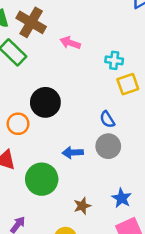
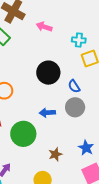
black circle: (45, 102) -> (48, 73), moved

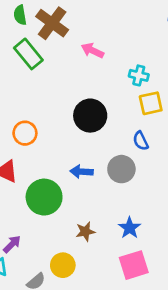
blue semicircle: (74, 86) -> (141, 141), moved

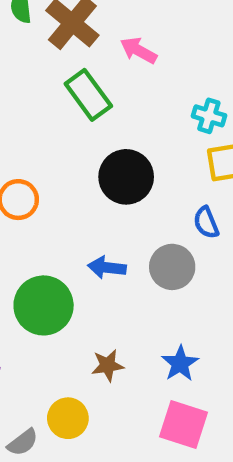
pink arrow: (92, 50) -> (139, 50), moved
green rectangle: (28, 54) -> (88, 95), moved
pink square: (134, 265) -> (183, 425), turned 32

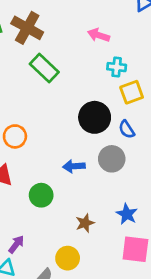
pink arrow: (139, 50) -> (99, 35), moved
black circle: (126, 177) -> (95, 117), moved
green circle: (44, 305) -> (41, 195), size x0.7

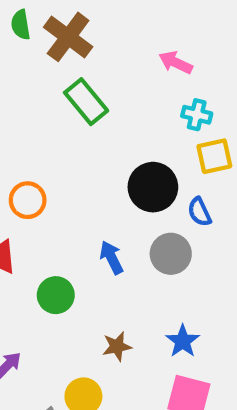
blue arrow: (74, 166) -> (111, 257), turned 60

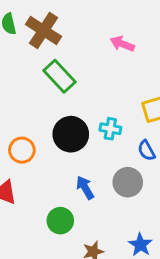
cyan cross: (197, 115) -> (110, 129), moved
black circle: (153, 187) -> (71, 134), moved
green circle: (56, 295) -> (60, 221), moved

